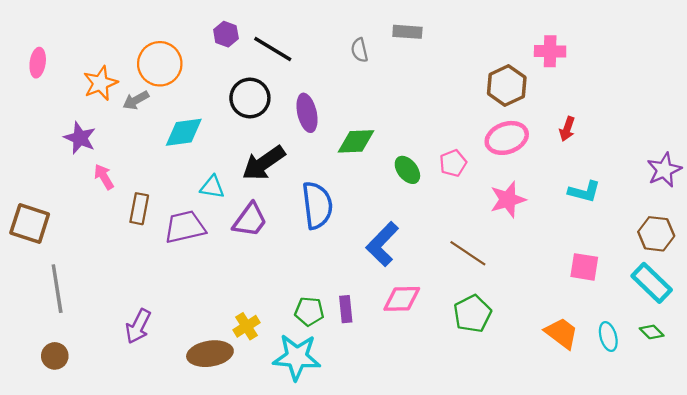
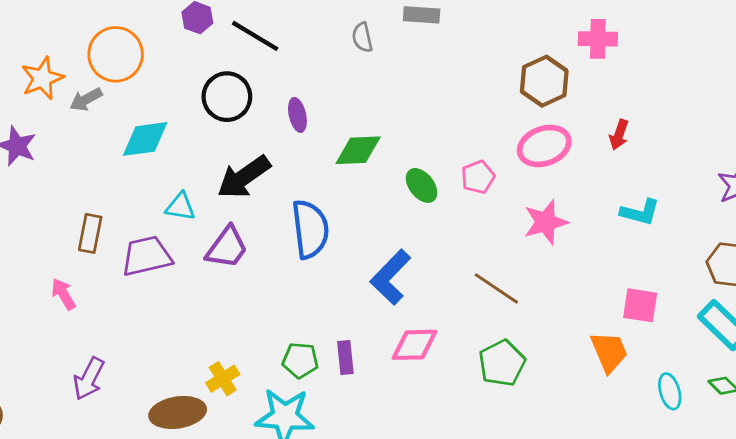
purple ellipse: (307, 113) -> (297, 115), size x0.7
pink arrow: (104, 177) -> (63, 294), moved
orange trapezoid: (561, 333) -> (609, 352), moved, turned 30

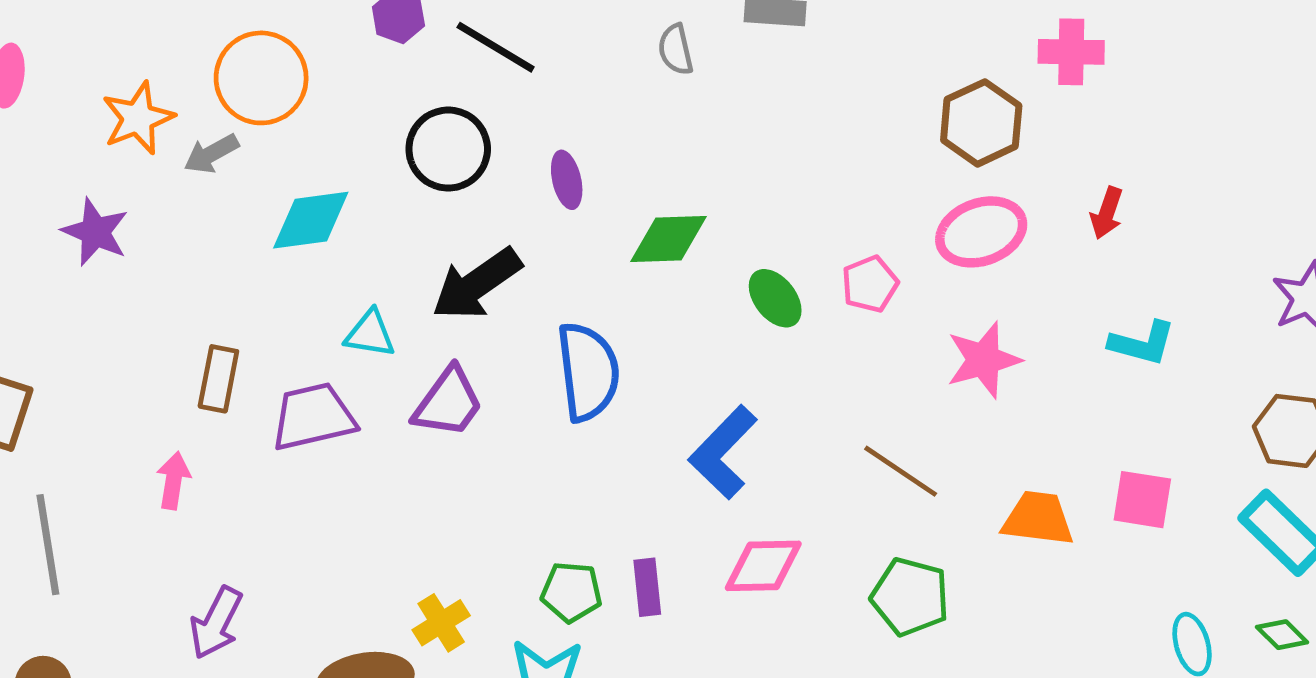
pink arrow: (63, 294) -> (173, 481), turned 40
orange trapezoid: (609, 352) -> (1038, 519), moved, turned -60
green pentagon: (502, 363) -> (910, 597), turned -30

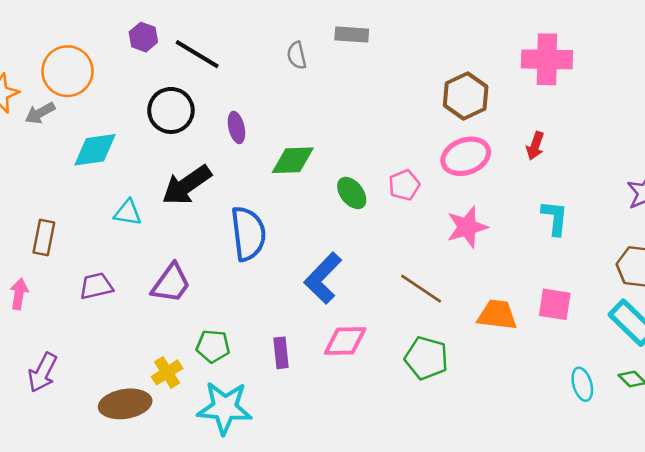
pink cross: (1071, 52) -> (547, 59), moved, size x1.4
cyan L-shape: (1142, 343) -> (555, 218), turned -99
purple trapezoid: (448, 402) -> (171, 283), moved
purple trapezoid: (313, 417) -> (96, 286), moved, size x0.7
green pentagon: (571, 592) -> (213, 346), moved

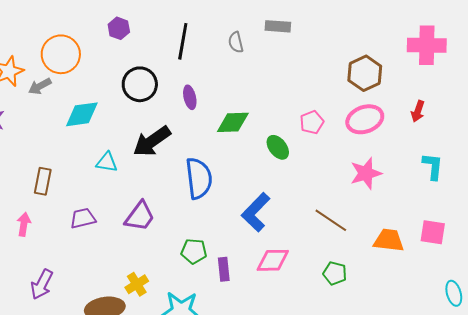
black line: (197, 54) -> (183, 41), moved, turned 69
pink pentagon: (404, 185) -> (312, 122), moved
green pentagon: (213, 346) -> (194, 251), moved
green pentagon: (426, 358) -> (335, 273), size x0.7

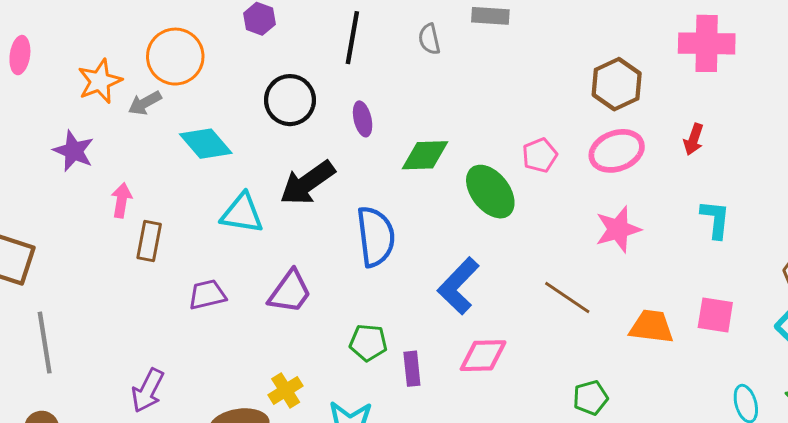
cyan diamond: (82, 114) -> (206, 144), turned 57
green ellipse: (278, 147) -> (490, 192), size x1.5
cyan triangle: (107, 162) -> (242, 213), size x1.4
pink arrow: (24, 224) -> (122, 200), moved
green pentagon: (335, 273) -> (591, 398), moved, turned -30

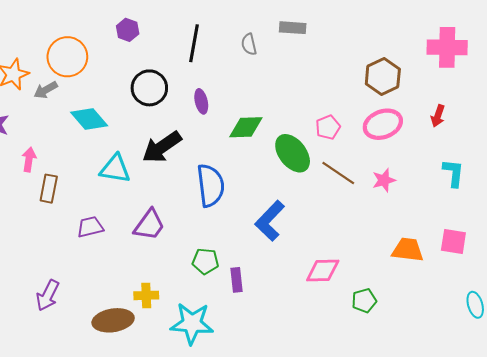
pink star: (618, 229) -> (384, 180), size x0.7
brown line: (567, 298) -> (338, 173), moved
pink diamond: (483, 356) -> (323, 271), moved
yellow cross: (286, 390) -> (146, 295), turned 30

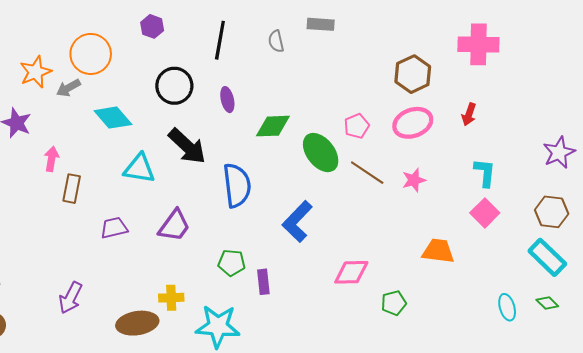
black arrow: (162, 147) -> (187, 146), turned -102
pink square: (453, 241) -> (485, 213), moved, turned 36

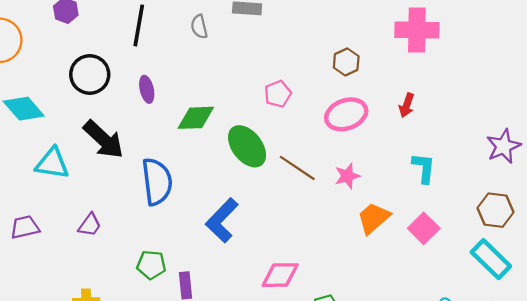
brown hexagon: (413, 74) -> (346, 62), size x0.7
pink pentagon: (357, 126) -> (278, 94), moved
pink square: (485, 213) -> (424, 228), moved
purple trapezoid: (174, 226) -> (90, 225), size x0.7
orange trapezoid: (438, 251) -> (374, 218), moved, turned -48

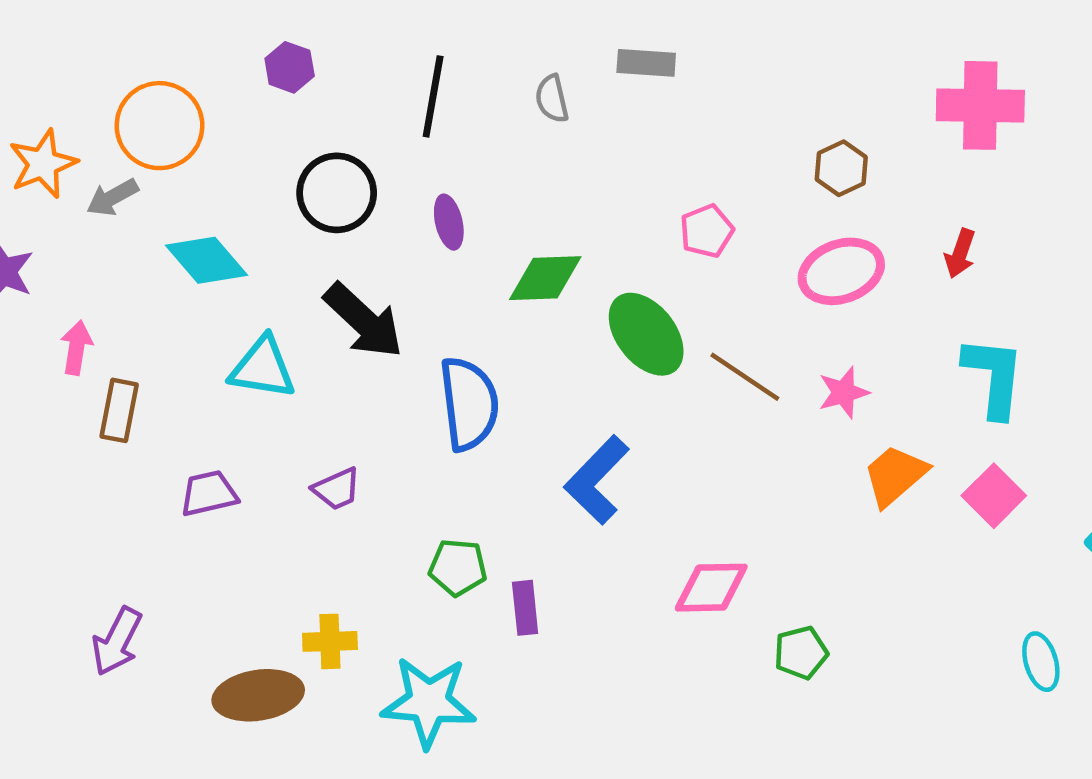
cyan L-shape: (424, 168) -> (994, 377), size x1.4
purple trapezoid: (90, 225) -> (337, 489), turned 30

